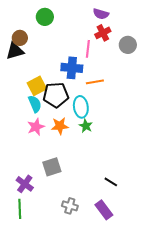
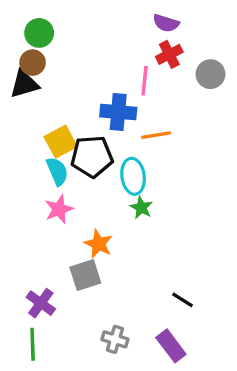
green circle: (45, 17) -> (39, 33), moved
orange star: (60, 126) -> (98, 244), moved, turned 30

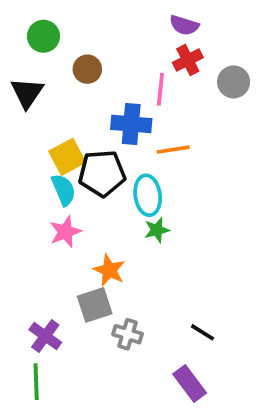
brown circle: (33, 63) -> (87, 69), moved
black triangle: (24, 84) -> (27, 93), turned -40
green star: (141, 208) -> (157, 230), turned 30
gray cross: (115, 339) -> (128, 334), moved

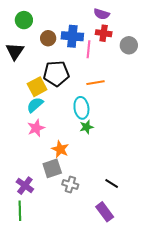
red cross: (188, 60) -> (104, 33), turned 35
blue cross: (131, 124) -> (72, 36), moved
black pentagon: (102, 173) -> (56, 74), moved
cyan semicircle: (64, 190) -> (35, 105), turned -108

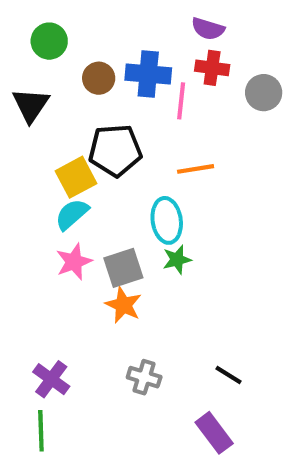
gray square: (52, 168) -> (123, 268), moved

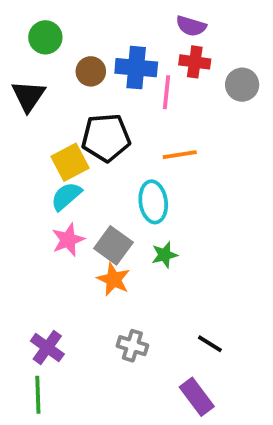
green star: (177, 260) -> (165, 255), moved
gray square: (123, 268) -> (113, 245), turned -36

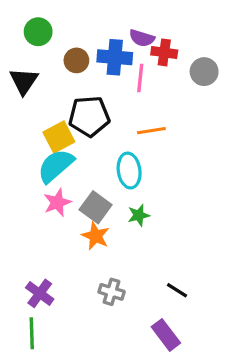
purple semicircle: (191, 26) -> (142, 38), moved
cyan semicircle: (66, 196) -> (56, 166), size x1.4

